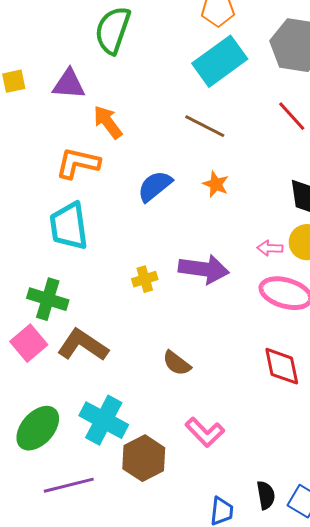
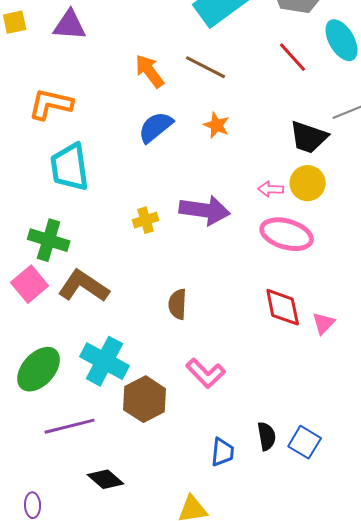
orange arrow: (108, 122) -> (150, 71), moved
orange L-shape: (78, 163) -> (51, 104), moved
brown semicircle: (177, 363) -> (178, 304), turned 56

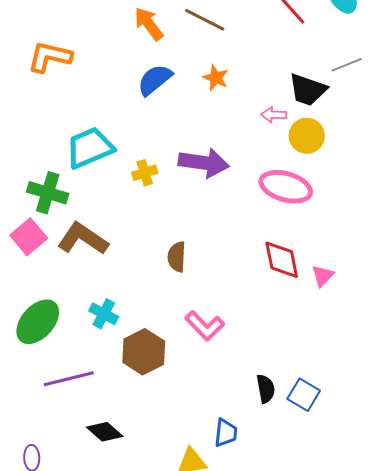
cyan trapezoid: (70, 167) -> (90, 148), moved, turned 75
pink arrow: (271, 189) -> (274, 115), moved
cyan cross: (105, 361) -> (104, 314), size x0.6
blue trapezoid: (223, 452) -> (226, 433), moved

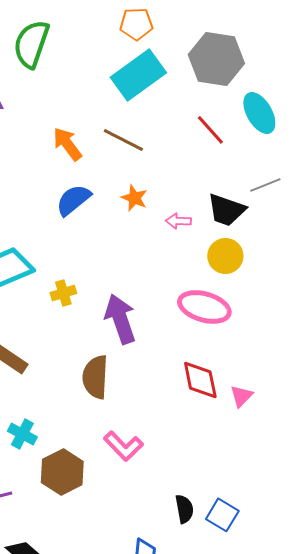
pink arrow: (274, 115) -> (178, 221), moved
purple arrow: (204, 163) -> (120, 319), moved, turned -117
brown semicircle: (177, 257) -> (95, 377), size x1.4

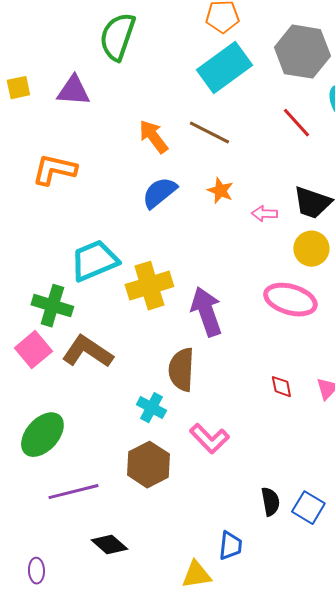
yellow cross: (63, 293) -> (149, 286), size x1.8
red diamond: (200, 380) -> (281, 387), moved, size x0.6
cyan cross: (22, 434) -> (151, 408), moved

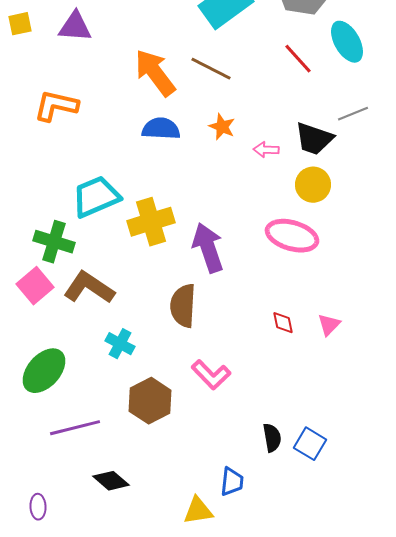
orange arrow: (153, 137) -> (155, 73), size x1.4
blue semicircle: (159, 193) -> (161, 129), turned 42
cyan cross: (151, 408) -> (120, 344), moved

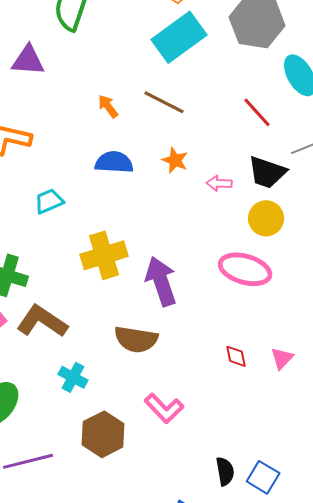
red line: (298, 59) -> (257, 112), moved
orange arrow: (155, 73) -> (108, 106), size x0.5
cyan trapezoid: (96, 197) -> (49, 201), moved, size x0.6
brown semicircle: (183, 306) -> (136, 339), turned -84

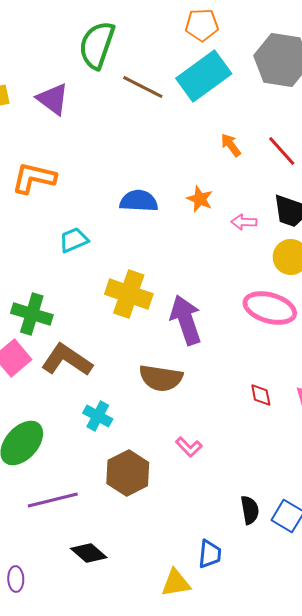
purple triangle: (28, 60) -> (53, 99), turned 33
brown line: (164, 102) -> (143, 87), moved
orange arrow: (108, 106) -> (231, 145), moved
yellow cross: (104, 255) -> (129, 294), turned 36
pink L-shape: (164, 408) -> (189, 447), size x0.7

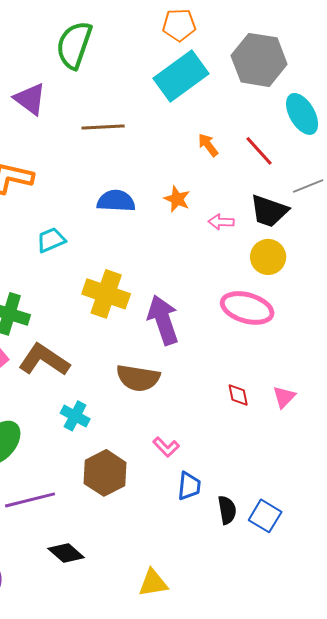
brown line: (143, 87) -> (103, 127), moved, turned -30
blue trapezoid: (210, 554) -> (189, 486), moved

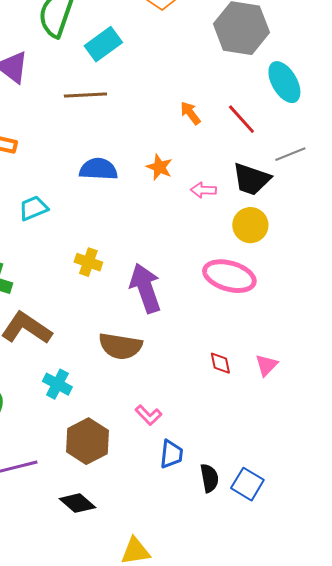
cyan rectangle: (181, 76) -> (103, 44), moved, size x0.7
yellow cross: (106, 294) -> (88, 262), size x0.6
black diamond: (66, 553) -> (77, 503), moved

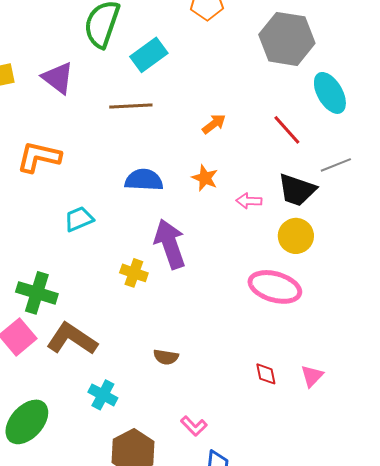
orange arrow: (190, 113) -> (214, 124), moved, turned 90
purple arrow: (145, 288) -> (170, 244), moved
brown semicircle: (120, 346) -> (166, 357), size x0.6

